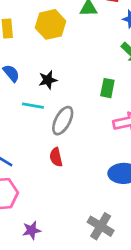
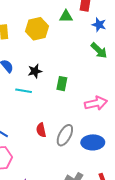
green rectangle: (107, 88) -> (62, 84), moved
gray ellipse: (63, 121) -> (65, 135), moved

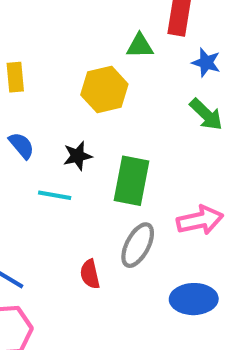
yellow hexagon: (37, 29) -> (104, 89), moved
green rectangle: (62, 84) -> (131, 181), size x1.6
gray ellipse: (65, 135) -> (138, 245), moved

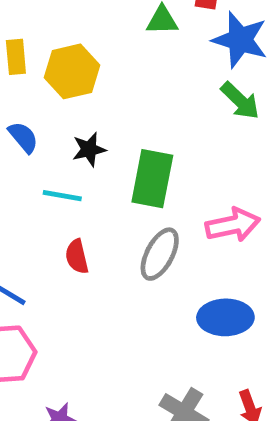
blue star: (206, 62) -> (240, 40), size x1.6
yellow hexagon: (104, 89) -> (72, 71), moved
red semicircle: (90, 274) -> (77, 257), moved

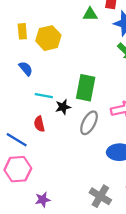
black star: (89, 149) -> (63, 107), moved
red semicircle: (77, 257) -> (39, 124), moved

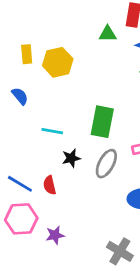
blue semicircle: (26, 69) -> (20, 96), moved
black star: (63, 107) -> (71, 158), moved
red semicircle: (39, 124) -> (50, 185), moved
purple star: (43, 200) -> (55, 235), moved

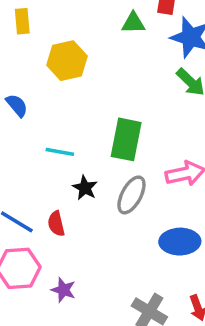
yellow rectangle: (27, 54) -> (22, 21), moved
black star: (71, 158) -> (85, 188), turned -30
purple star: (55, 235) -> (63, 290), turned 30

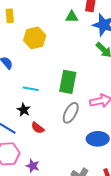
black star: (85, 188) -> (24, 110), moved
red semicircle: (56, 224) -> (38, 128), moved, turned -40

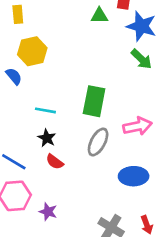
yellow hexagon: (35, 38) -> (32, 51), moved
black star: (24, 110) -> (47, 138), moved

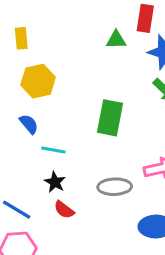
blue semicircle: (14, 76) -> (29, 124), moved
green rectangle: (94, 101) -> (110, 118), moved
gray ellipse: (98, 142) -> (115, 187), turned 60

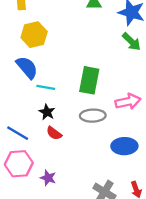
green rectangle: (110, 118) -> (89, 80), moved
blue semicircle: (29, 124) -> (27, 67), size x1.5

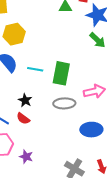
cyan line: (46, 87) -> (35, 69), moved
red semicircle: (54, 133) -> (23, 118), moved

